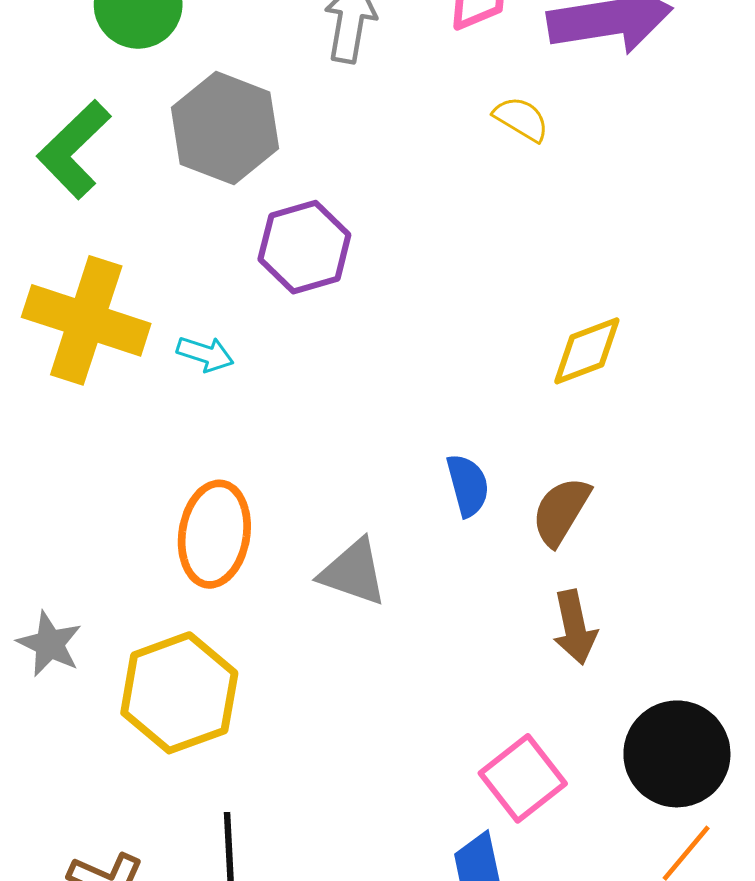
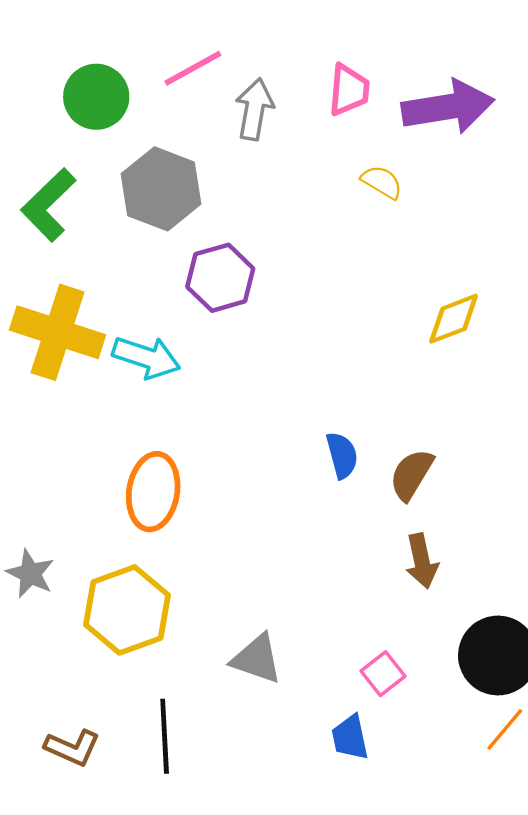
yellow diamond: (587, 351) -> (454, 319), moved
cyan arrow: (205, 354) -> (146, 357), size x1.6
gray triangle: (353, 572) -> (257, 659), moved
pink square: (523, 778) -> (383, 674), size x0.7

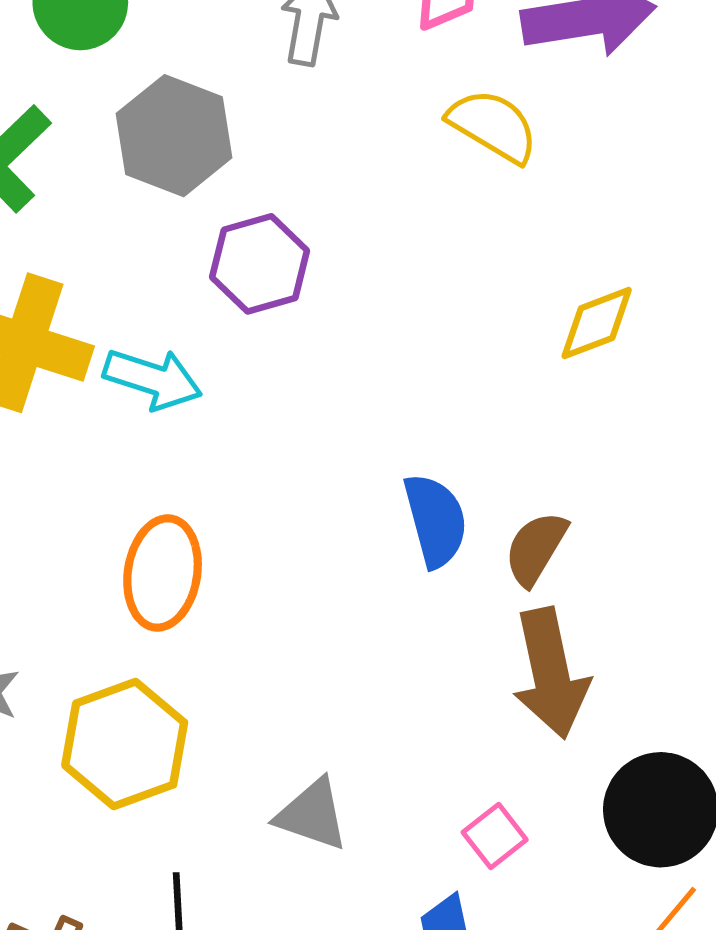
yellow semicircle: (382, 182) -> (493, 126), size x1.5
blue semicircle: (342, 455) -> (435, 520), size x1.4
brown arrow: (422, 561) -> (551, 673), size x1.6

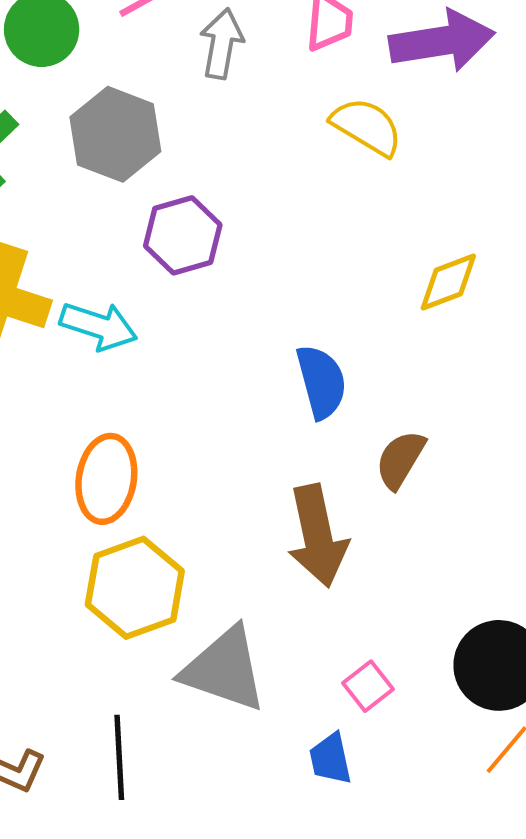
blue semicircle: (435, 520) -> (321, 382), moved
brown arrow: (551, 673) -> (317, 536), moved
yellow hexagon: (125, 744) -> (135, 588), moved
gray triangle: (312, 815) -> (224, 669), size x1.5

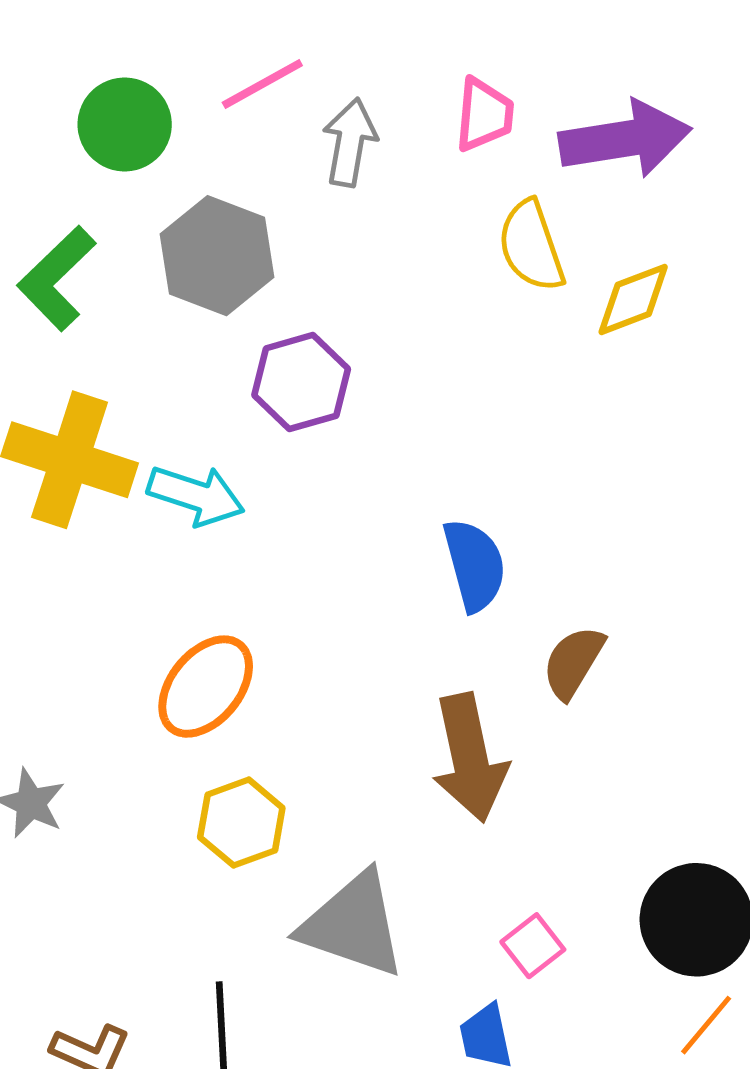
yellow semicircle: (367, 127) -> (531, 246), turned -140
yellow diamond: (448, 282) -> (633, 299), moved
orange ellipse: (106, 479) -> (206, 687), turned 30
yellow hexagon: (135, 588) -> (241, 823), size x0.7

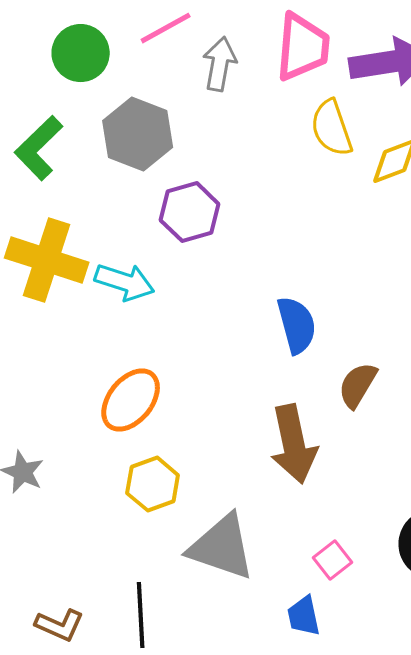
pink trapezoid: (484, 115) -> (303, 47), size x1.5

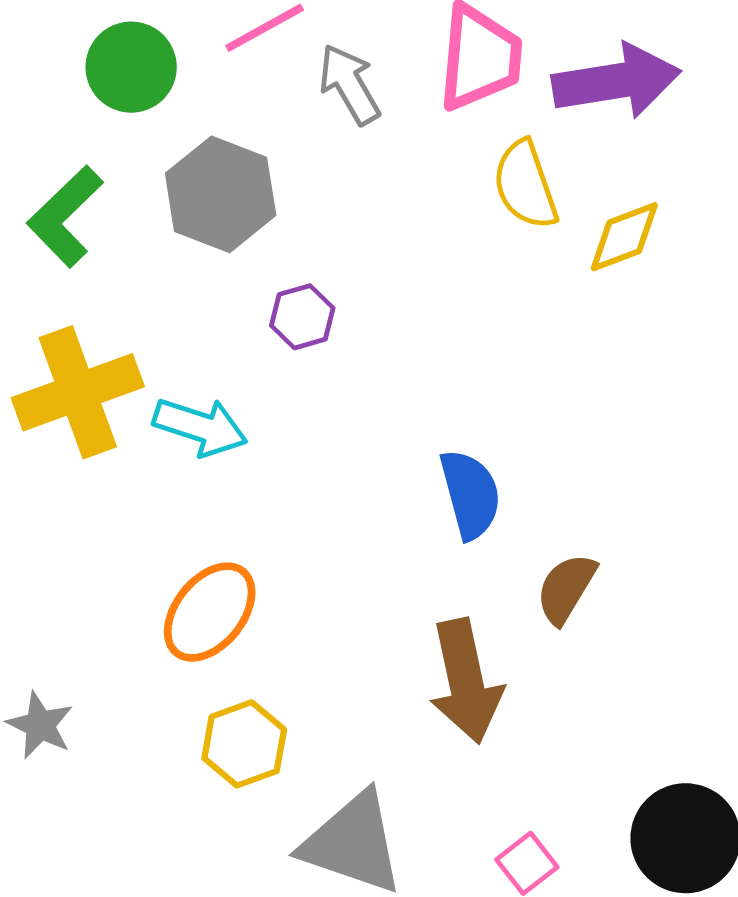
gray arrow: (220, 64) -> (349, 84), turned -40
purple hexagon: (190, 212) -> (302, 317), size x0.7
yellow cross: (47, 260) -> (78, 392), turned -38

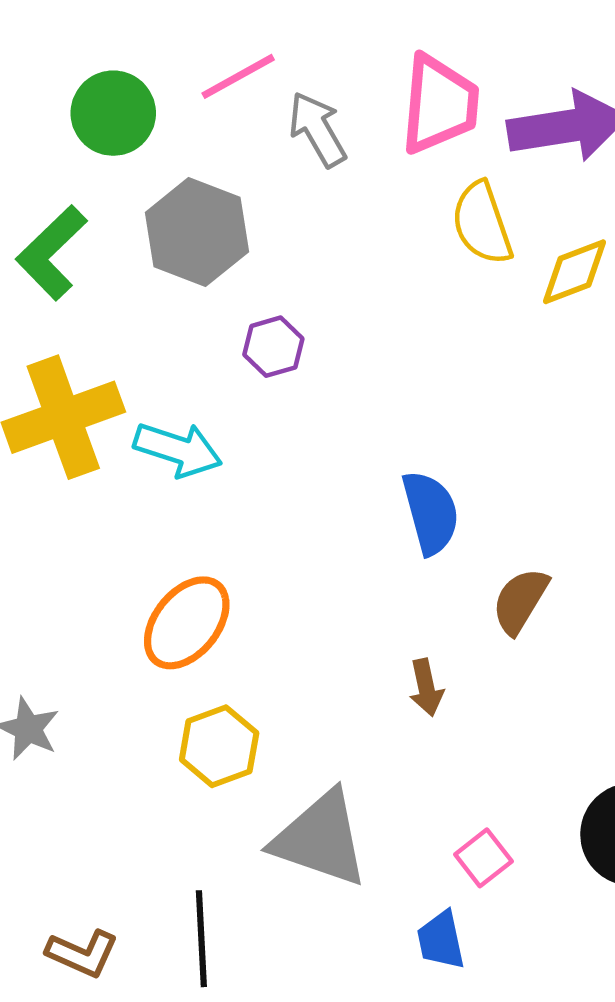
brown arrow: (466, 681) -> (426, 687), size x0.5

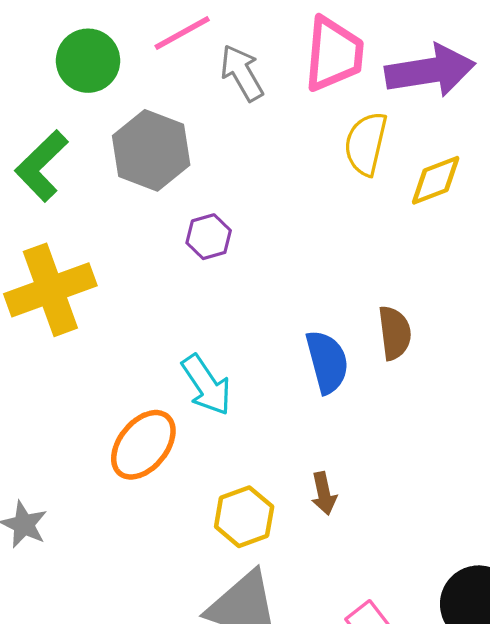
yellow semicircle: (482, 223) -> (366, 144), turned 32
cyan arrow: (178, 450) -> (206, 385), moved, turned 38
brown semicircle: (520, 601) -> (395, 333), moved, turned 142
yellow hexagon: (219, 746) -> (244, 517), moved

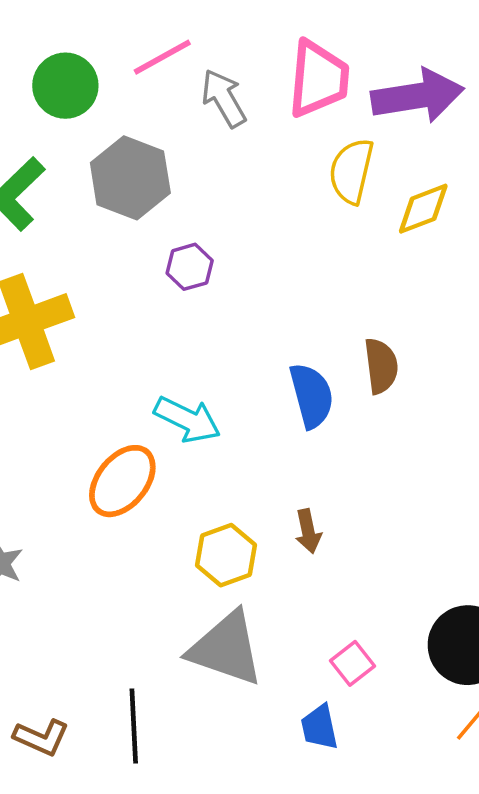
cyan arrow: (206, 385) -> (187, 420), turned -30

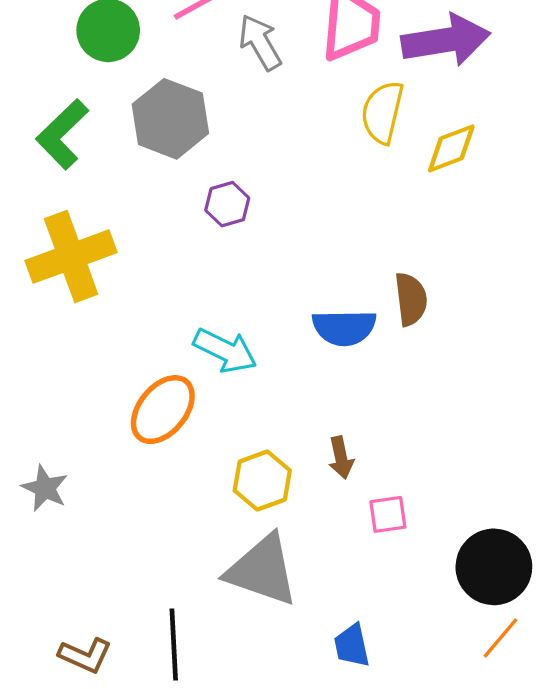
blue semicircle: (312, 396) -> (344, 328), turned 104
pink square: (353, 663) -> (388, 514), moved, turned 30

